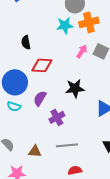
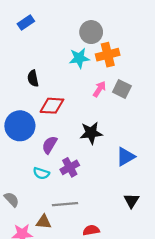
cyan semicircle: (14, 106) -> (41, 173), moved
gray line: (67, 145) -> (65, 204), moved
brown triangle: (35, 151) -> (44, 222), moved

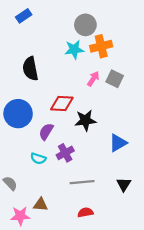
black semicircle: (33, 78) -> (30, 69), size x1.5
red diamond: (52, 106) -> (62, 103), moved
gray line: (65, 204) -> (82, 182), moved

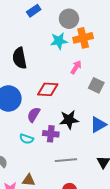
blue rectangle: (24, 16) -> (34, 11), moved
gray square: (115, 79) -> (96, 85), moved
black star: (85, 120) -> (69, 120), moved
purple cross: (65, 153) -> (51, 134), turned 35

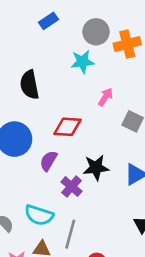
orange cross: (83, 38) -> (127, 44), moved
purple cross: (51, 134) -> (72, 187), turned 35
cyan semicircle: (27, 139) -> (39, 215), moved, size x1.5
gray line: (66, 160) -> (70, 234), moved, turned -70

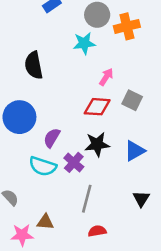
red diamond: (67, 127) -> (97, 107), moved
cyan semicircle: (39, 215) -> (43, 166), moved
gray line: (70, 234) -> (87, 199), moved

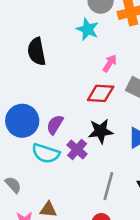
cyan star: (84, 43) -> (88, 29), turned 30
blue circle: (19, 117) -> (22, 121), moved
gray line: (87, 199) -> (108, 186), moved

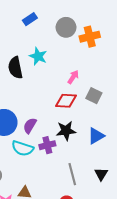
cyan star: (88, 29) -> (38, 56), moved
purple cross: (77, 149) -> (47, 145), turned 35
gray line: (108, 186) -> (72, 174), turned -30

